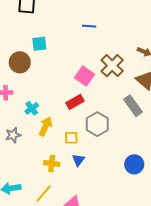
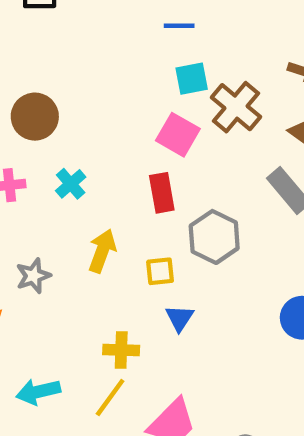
cyan square: (39, 44) -> (192, 79), moved
red rectangle: (75, 102) -> (162, 193), turned -66
cyan cross: (32, 108) -> (71, 184), moved
yellow cross: (52, 163) -> (121, 350), moved

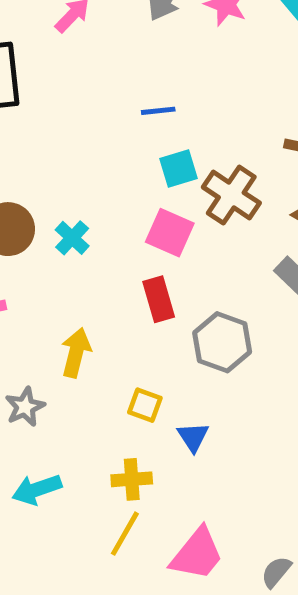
cyan cross: (71, 184) -> (72, 238), moved
yellow arrow: (102, 251) -> (76, 353), moved
yellow square: (160, 271) -> (145, 405), moved, turned 32
cyan arrow: (38, 392) -> (37, 489), moved

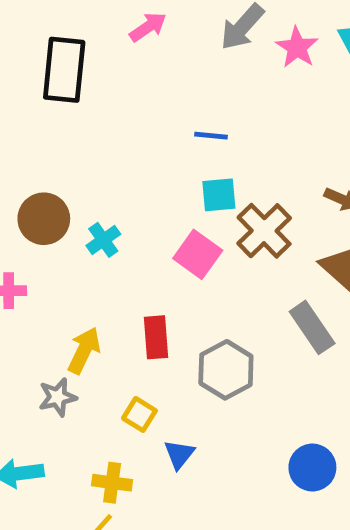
red rectangle: (159, 299) -> (156, 337), moved
gray star: (25, 407) -> (58, 397), moved

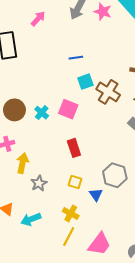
pink square: (198, 254) -> (68, 109), moved
yellow arrow: (84, 350) -> (23, 163), moved
gray hexagon: (226, 370) -> (115, 175), moved
yellow cross: (112, 483) -> (71, 213), turned 35

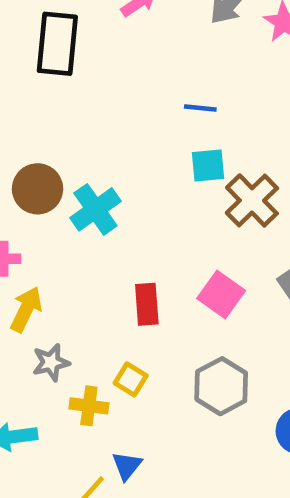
pink square: (68, 109) -> (221, 294), moved
cyan cross: (42, 113) -> (95, 209), size x1.5
blue triangle: (96, 195) -> (127, 466), moved
yellow cross: (71, 213) -> (89, 406), moved, turned -35

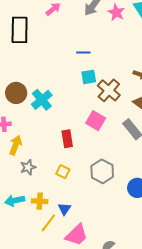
pink square: (221, 294) -> (96, 121), moved
yellow cross: (89, 406) -> (40, 201), moved

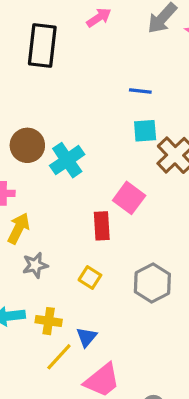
pink square: (96, 121) -> (129, 198), moved

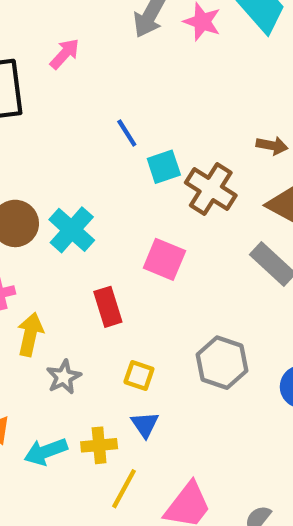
pink arrow: (99, 18) -> (65, 54), moved
blue line: (140, 91) -> (127, 133), moved, turned 65
red rectangle: (102, 226) -> (108, 307), moved
blue triangle: (87, 337) -> (145, 425), moved

